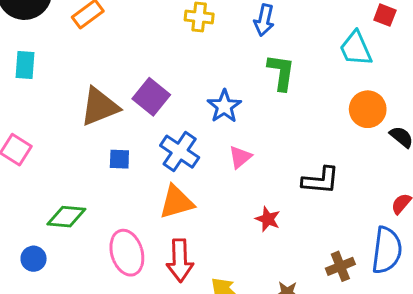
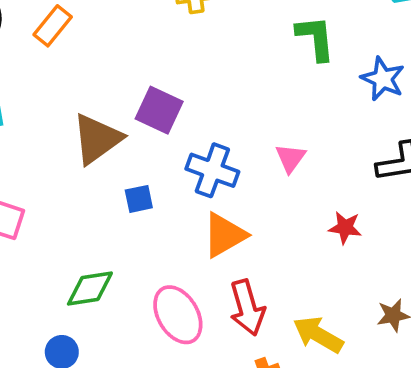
blue star: (224, 106) -> (383, 79), moved

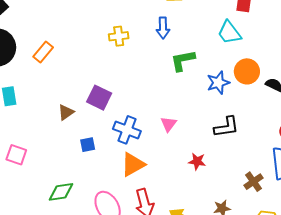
green L-shape: (315, 38) -> (183, 60), turned -96
blue star: (383, 79) -> (218, 83), turned 30
brown triangle: (97, 139) -> (66, 112), size x0.6

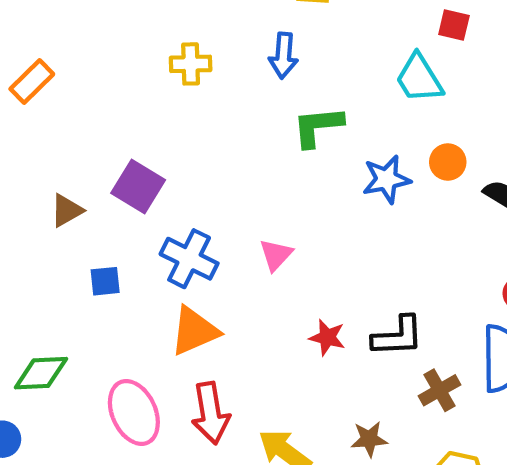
orange circle: (247, 71) -> (448, 162), size x0.7
black L-shape: (227, 127) -> (398, 336), moved

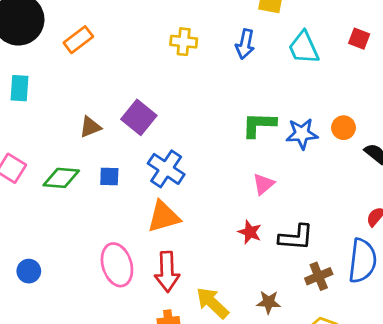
cyan trapezoid: (419, 78) -> (304, 48), moved
green L-shape: (318, 126) -> (259, 125), moved
pink triangle: (276, 255) -> (263, 184), moved
green diamond: (41, 373) -> (61, 178), moved

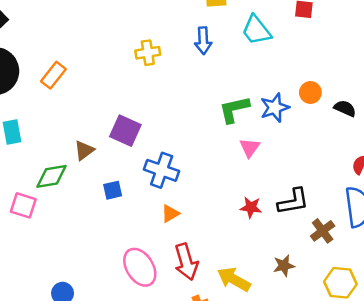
green diamond: (61, 178) -> (51, 176), moved
pink triangle: (263, 184) -> (250, 148), moved
orange triangle: (163, 217) -> (170, 214), size x0.6

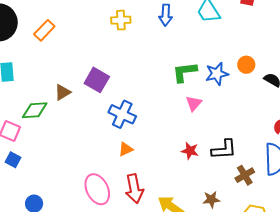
blue square: (113, 190) -> (13, 160), moved, turned 35

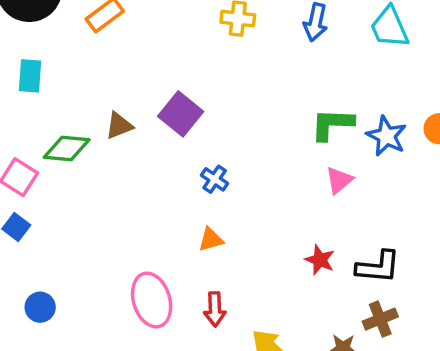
blue star: (217, 74) -> (386, 136), turned 30
blue cross: (122, 114) -> (215, 179), size x0.6
brown cross: (245, 175) -> (380, 319), moved
red arrow: (134, 189) -> (215, 309), size x0.7

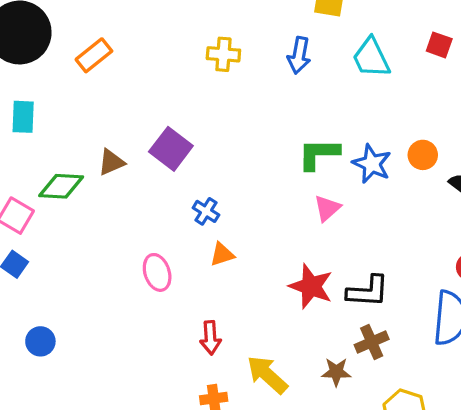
orange triangle: (211, 240) -> (222, 254), moved
red star: (320, 260) -> (311, 286), size x1.5
pink ellipse: (152, 300) -> (157, 272), moved, size x0.7

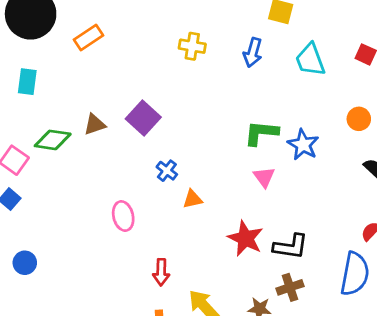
orange circle: (423, 155) -> (359, 119), moved
pink triangle: (327, 208) -> (264, 177), turned -30
orange triangle: (222, 254) -> (193, 199), moved

